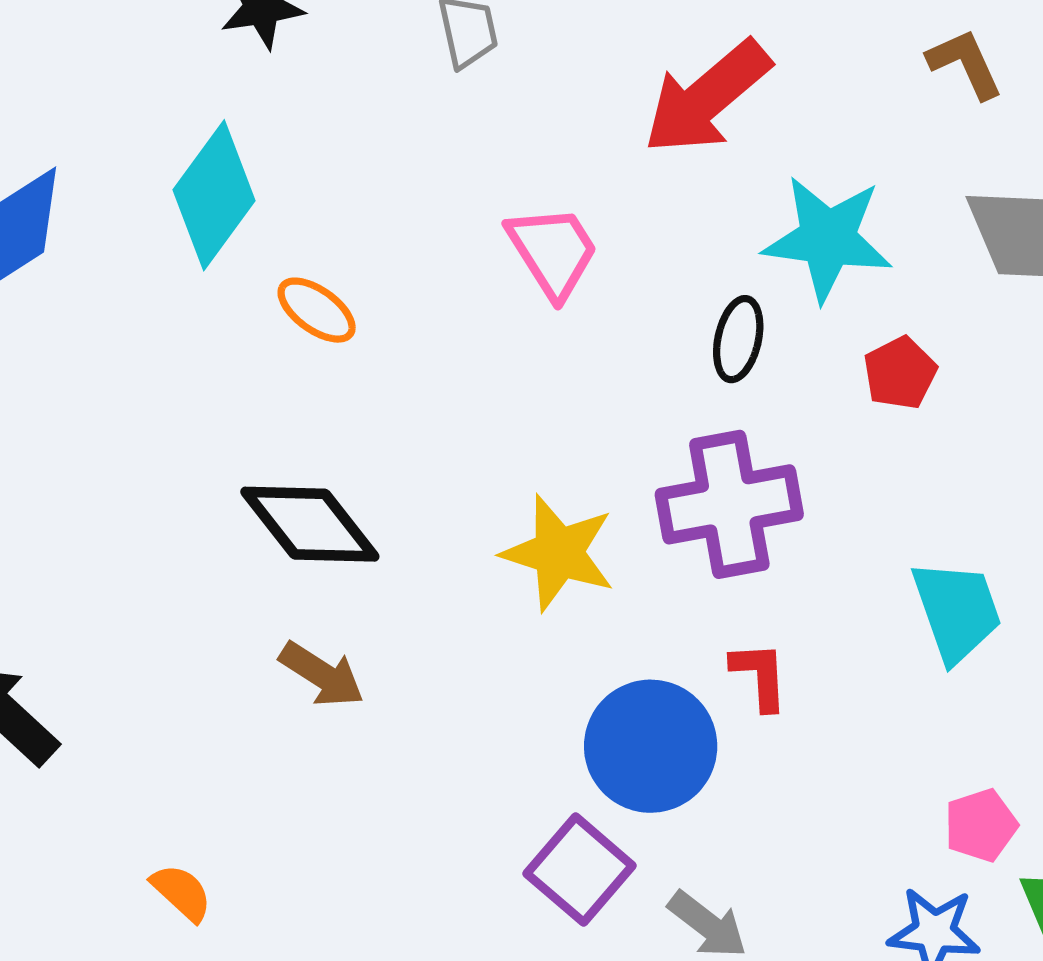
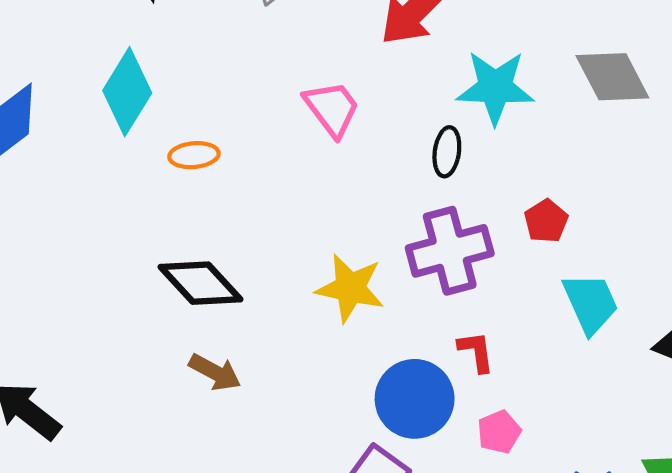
orange ellipse: (317, 310) -> (194, 155), turned -36
red pentagon: (900, 373) -> (546, 221), moved
pink pentagon: (981, 825) -> (499, 432), moved

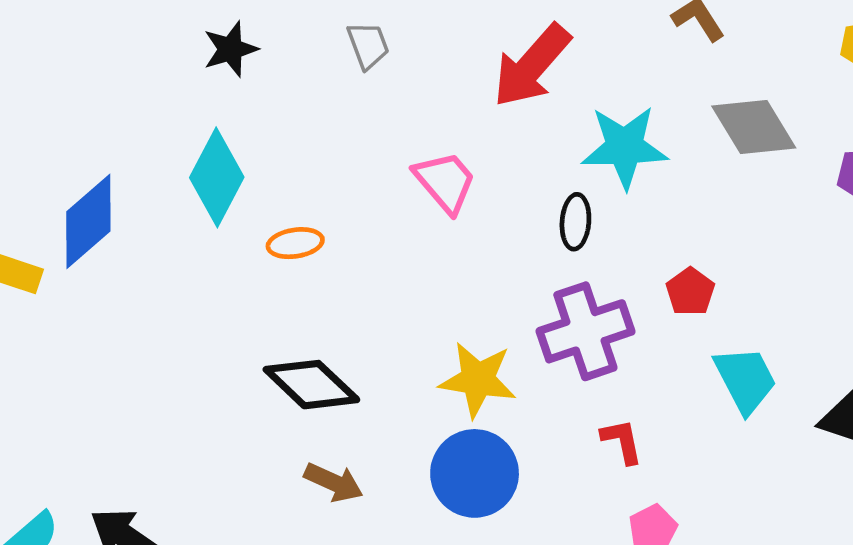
blue circle: (415, 399) -> (475, 473), moved

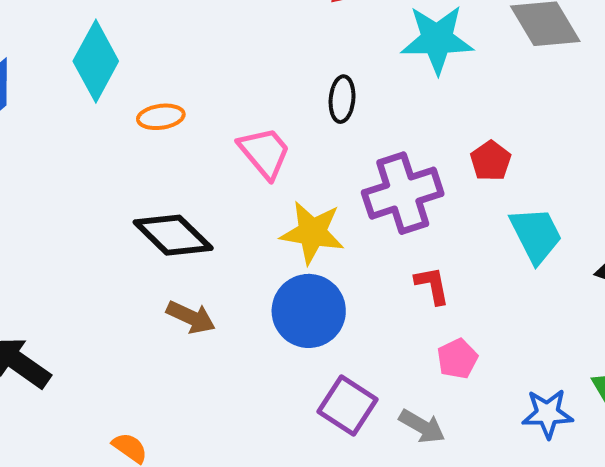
pink trapezoid: (445, 182) -> (265, 153), moved
black ellipse: (575, 222) -> (342, 99), moved

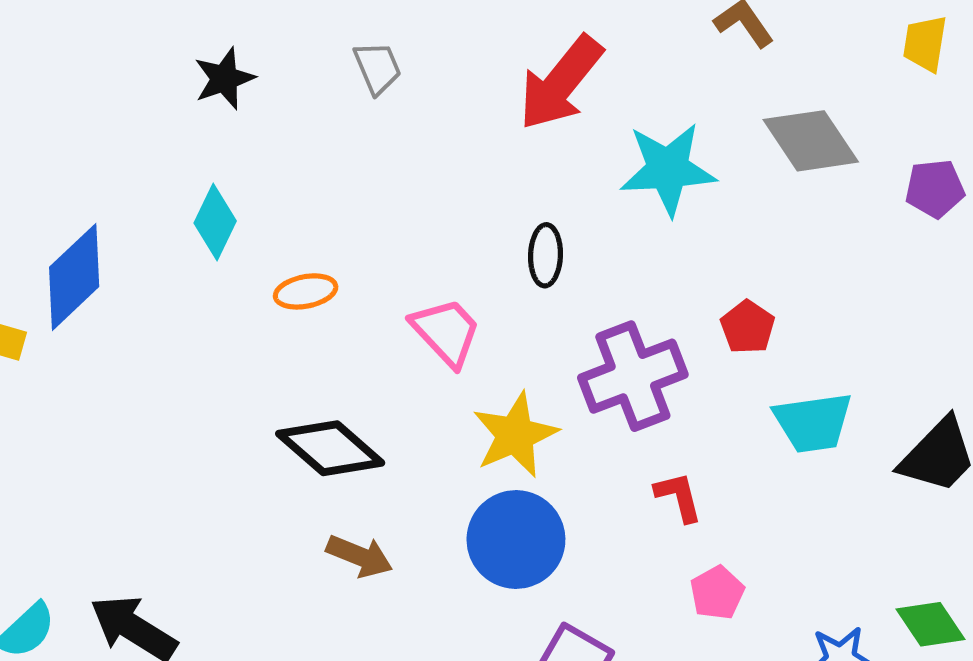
cyan diamond: (96, 61) -> (215, 222), size x0.7
yellow star: (312, 233) -> (515, 435), turned -30
cyan trapezoid: (536, 235) -> (813, 422), turned 112

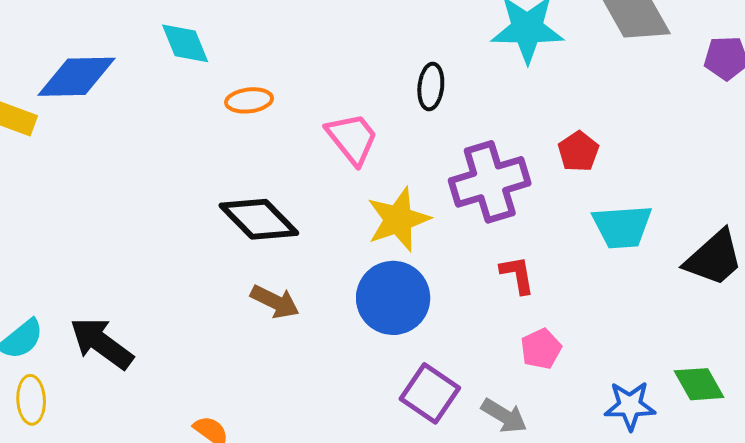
cyan diamond: (215, 222) -> (185, 43), turned -52
blue diamond: (74, 277) -> (76, 77), turned 38

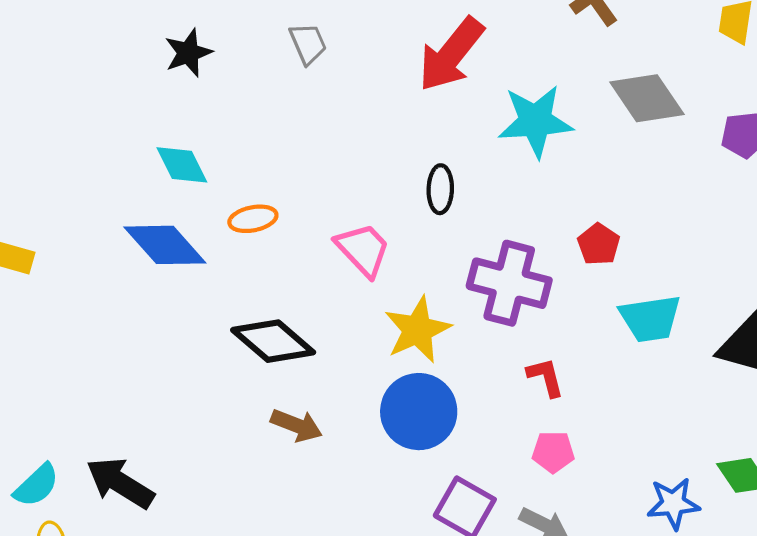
blue diamond: (76, 77) -> (165, 245), moved, turned 54
purple cross: (490, 182) -> (509, 283), turned 36
pink pentagon: (541, 349) -> (553, 452), moved, turned 30

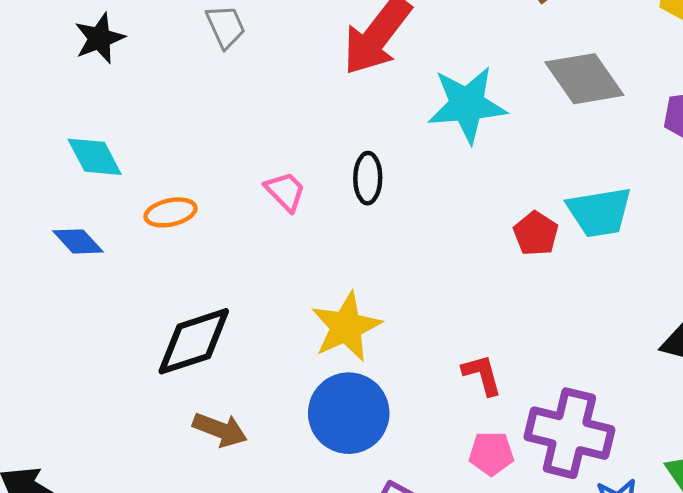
blue diamond: (165, 245) -> (78, 241), size x0.6
pink trapezoid: (363, 250) -> (285, 191), moved, size x0.7
purple cross: (509, 283) -> (569, 433), moved
cyan trapezoid: (650, 318) -> (599, 212), moved
black diamond: (273, 341) -> (194, 341), turned -58

